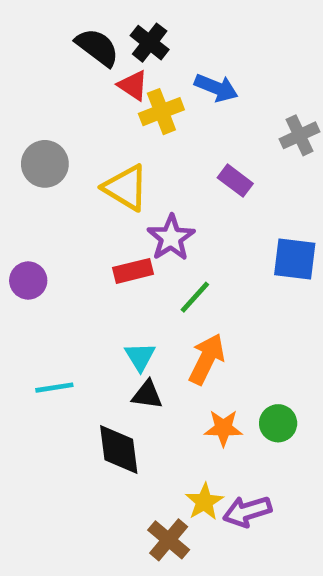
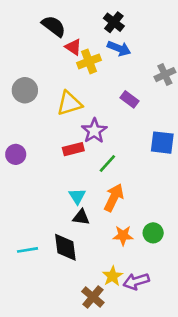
black cross: (150, 43) -> (114, 22), moved
yellow triangle: (126, 188) -> (69, 103), turned -48
cyan line: (54, 388) -> (27, 250), moved

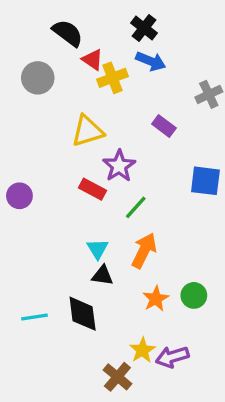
gray circle: (25, 90) -> (38, 78), moved
red rectangle: (73, 149) -> (93, 189), turned 42
orange star: (123, 236) -> (156, 299), turned -30

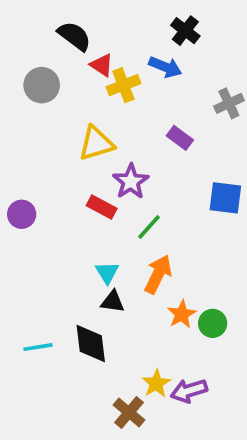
black cross: (144, 28) -> (185, 31), moved
orange star: (156, 299) -> (182, 314), moved

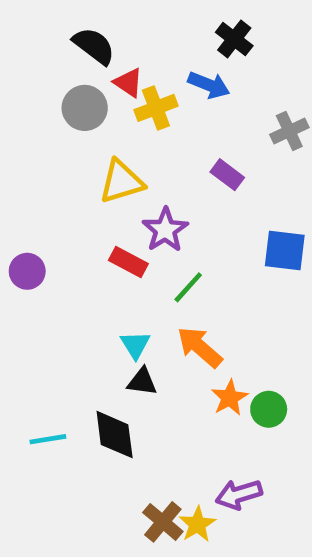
gray circle: (42, 85) -> (85, 108), moved
orange arrow: (158, 274) -> (200, 347), turned -75
yellow star: (156, 383) -> (197, 524), moved

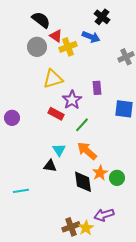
purple rectangle: (227, 175) -> (97, 88), moved, turned 48
black triangle: (142, 382) -> (50, 166), moved
black diamond: (115, 435) -> (83, 182), moved
brown cross: (163, 522) -> (71, 227), turned 30

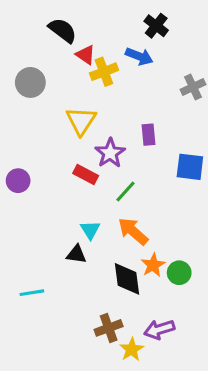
gray circle: (37, 47) -> (30, 82), moved
yellow triangle: (53, 79) -> (81, 121), turned -40
brown cross: (71, 227) -> (109, 328), moved

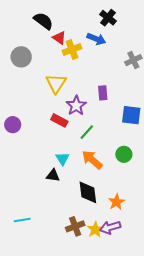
orange star: (153, 265) -> (116, 202), moved
green circle: (179, 273) -> (124, 154), moved
cyan line: (32, 293) -> (22, 220), moved
yellow star: (132, 349) -> (95, 230), moved

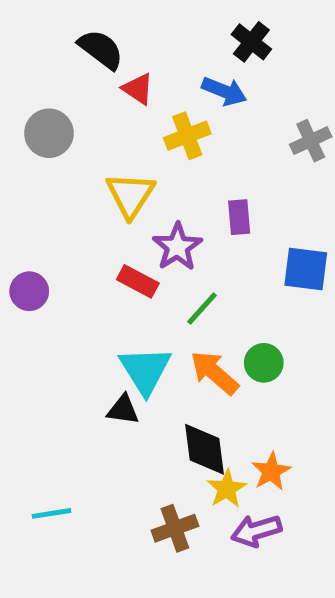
yellow cross: (72, 49) -> (187, 136), moved
green circle: (124, 154) -> (264, 363), moved
cyan triangle: (62, 159) -> (145, 370), size x1.6
yellow star: (95, 230) -> (227, 489), moved

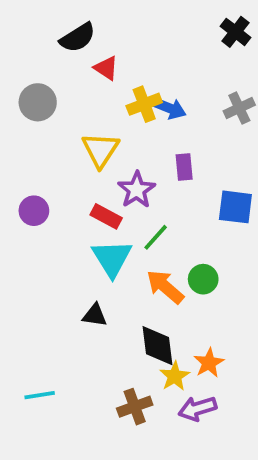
black cross: (251, 42) -> (235, 32), moved
black semicircle: (101, 49) -> (78, 38), turned 111
blue arrow: (224, 91) -> (169, 108), moved
purple circle: (29, 291) -> (34, 211), moved
cyan triangle: (145, 370) -> (112, 258), moved

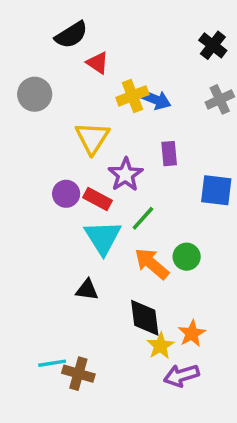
black cross: (235, 32) -> (213, 45), moved
purple circle: (34, 211) -> (66, 194), moved
cyan line: (40, 395) -> (52, 363), moved
brown cross: (135, 407) -> (78, 374), moved, turned 36

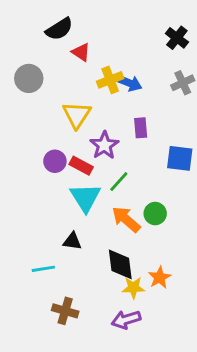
yellow star: (160, 346) -> (133, 288), turned 30
cyan line: (52, 363) -> (43, 269), moved
purple arrow: (181, 375) -> (126, 320), moved

